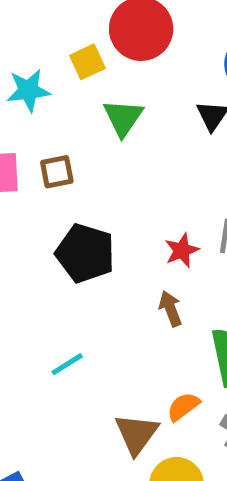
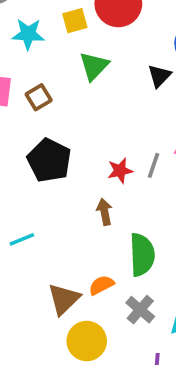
brown square: (57, 172) -> (39, 97), turned -30

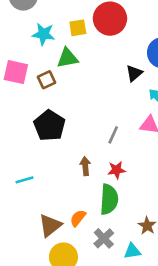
green triangle: (94, 66) -> (67, 58), moved, turned 30
gray line: (153, 165) -> (113, 135), moved
red star: (120, 171) -> (117, 170), moved
orange semicircle: (101, 285) -> (78, 218), turned -30

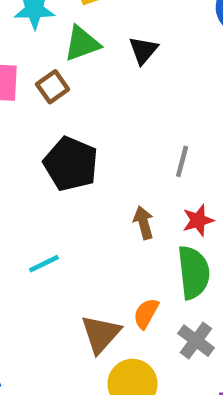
black triangle: (134, 73) -> (143, 50), moved

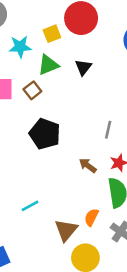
brown arrow: (144, 223) -> (88, 166), turned -36
cyan line: (44, 264) -> (30, 206), moved

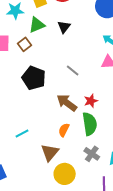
gray line: (108, 130) -> (73, 71), moved, turned -64
brown arrow: (88, 166) -> (67, 103), size x1.5
orange semicircle: (91, 217) -> (64, 130), moved

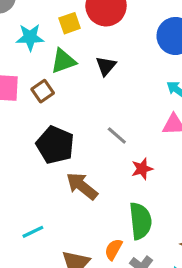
red star: (91, 101) -> (142, 169), moved
brown arrow: (67, 103) -> (82, 186), moved
orange semicircle: (64, 130) -> (113, 249), moved

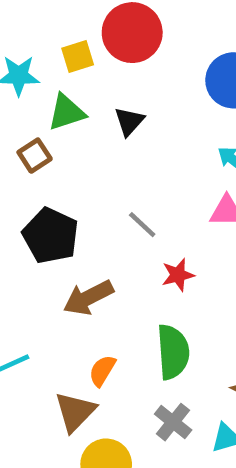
brown arrow: (82, 186) -> (88, 298), turned -68
orange semicircle: (113, 249) -> (102, 371), moved

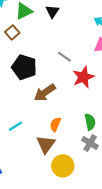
red star: (178, 275) -> (83, 77), size x1.5
green semicircle: (173, 352) -> (90, 122), moved, size x0.7

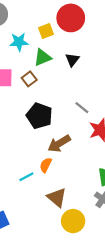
orange semicircle: (55, 124) -> (46, 165), moved
brown triangle: (46, 144) -> (57, 197), turned -30

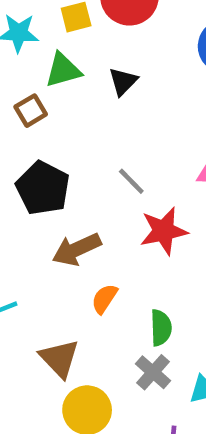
orange semicircle: (46, 165) -> (104, 299), moved

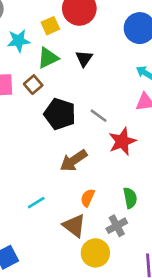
black pentagon: (43, 188) -> (60, 114), moved
orange semicircle: (104, 299) -> (88, 198), moved
gray cross: (153, 372) -> (117, 226), moved, turned 30

